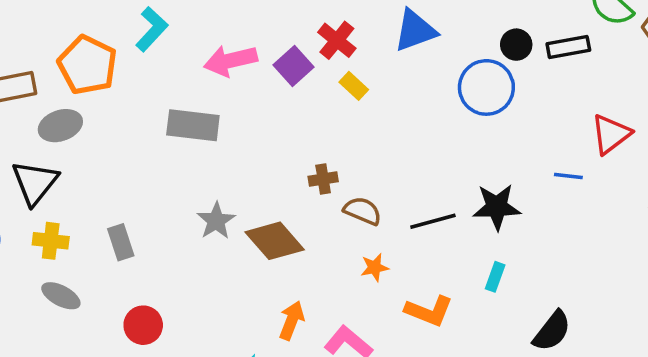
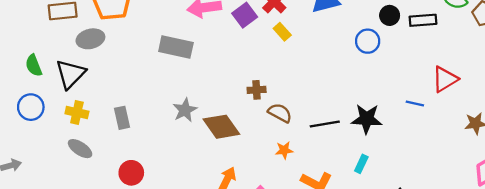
blue circle: (486, 87) -> (368, 41), size x0.7

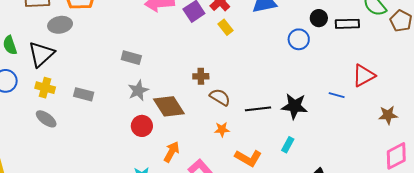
gray rectangle: (176, 47) -> (131, 58), moved, size x0.7
gray rectangle: (122, 118) -> (84, 94), turned -66
red circle: (131, 173) -> (142, 126), moved

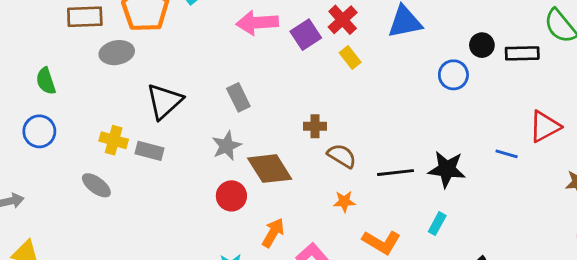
black triangle: (41, 54) -> (164, 101), moved
gray rectangle: (131, 58) -> (238, 97), moved, turned 48
yellow cross: (45, 88) -> (114, 140), moved

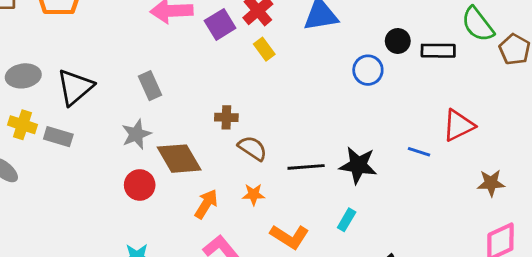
gray ellipse: (117, 53) -> (23, 76), moved
orange arrow: (273, 233) -> (206, 204), moved

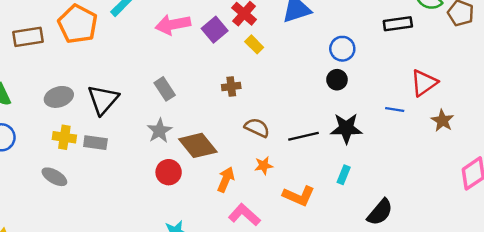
black circle: (398, 41) -> (337, 80), moved
brown cross: (226, 117) -> (231, 86), moved
brown star: (491, 183) -> (442, 121), moved, turned -30

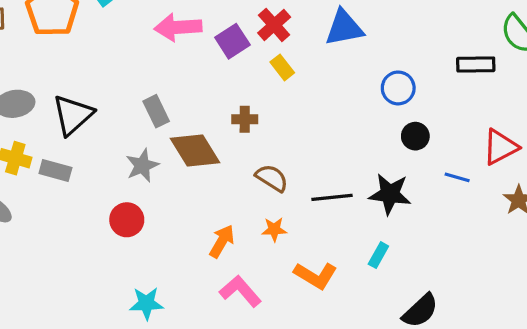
black circle: (337, 80) -> (415, 136), moved
brown diamond: (198, 145) -> (195, 151), moved
red circle: (169, 172) -> (127, 220), moved

